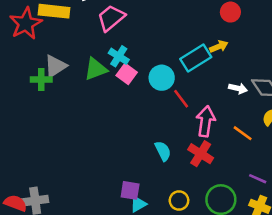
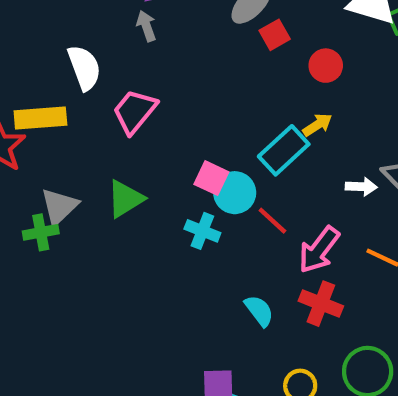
cyan cross: (119, 56) -> (202, 231), moved
pink square: (127, 74) -> (211, 178), moved
pink arrow: (206, 121) -> (319, 250), turned -140

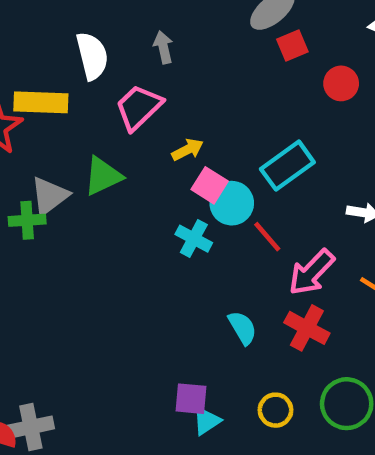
gray arrow: (146, 26) -> (163, 47), moved
yellow arrow: (317, 125) -> (187, 150), moved
green triangle: (125, 199) -> (103, 176), moved

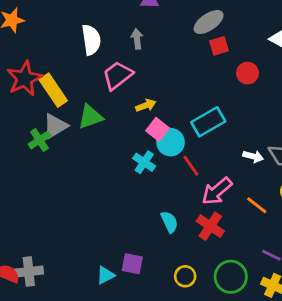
yellow rectangle: (41, 102) -> (53, 90), moved, turned 48
green cross: (27, 220) -> (40, 140), turned -35
cyan triangle: (207, 421) -> (105, 275), moved

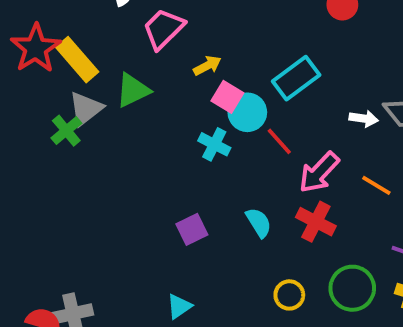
purple square: (132, 264) -> (192, 229), moved, turned -30

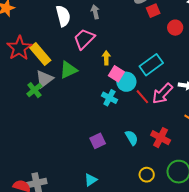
yellow arrow: (207, 66) -> (106, 58), turned -64
pink arrow: (319, 172) -> (162, 94), moved

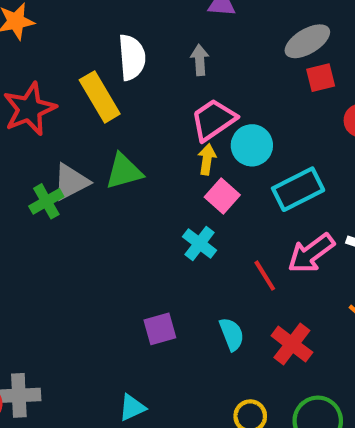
pink trapezoid: (84, 39) -> (213, 120), moved
yellow rectangle: (40, 54) -> (100, 97), moved
cyan circle: (126, 82) -> (252, 145), moved
red line: (142, 97) -> (265, 276), moved

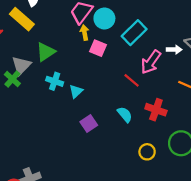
cyan cross: (200, 243) -> (55, 81), moved
cyan triangle: (132, 408) -> (76, 91), moved

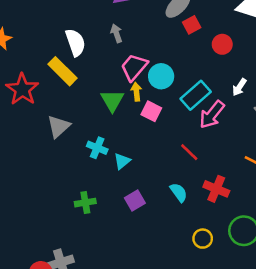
white arrow: (174, 50) -> (239, 87), moved, turned 120
green triangle: (46, 52) -> (112, 100), moved, turned -30
pink arrow: (151, 62) -> (212, 115), moved
green cross: (12, 79) -> (85, 203), moved, turned 35

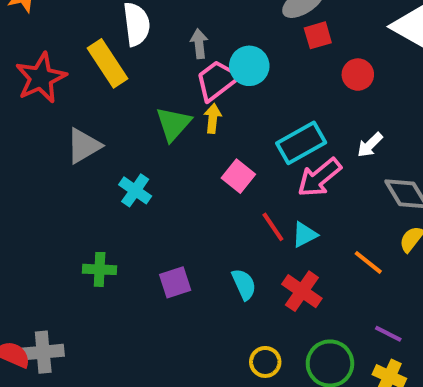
gray arrow: (116, 33) -> (199, 44), moved
cyan circle: (161, 76) -> (249, 66), moved
pink square: (151, 111) -> (238, 176), moved
cyan triangle: (122, 161) -> (305, 235), moved

